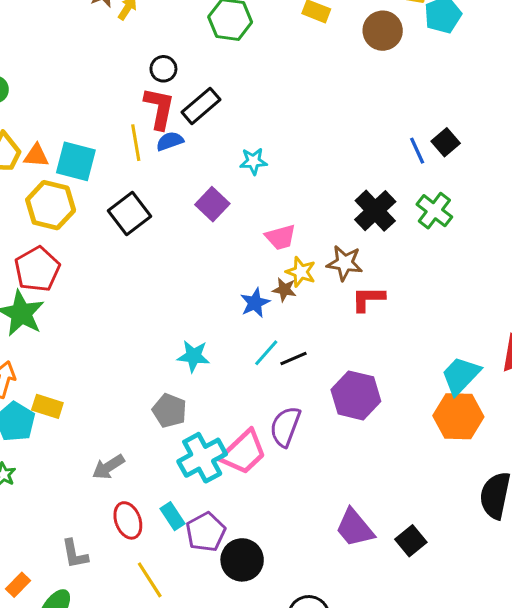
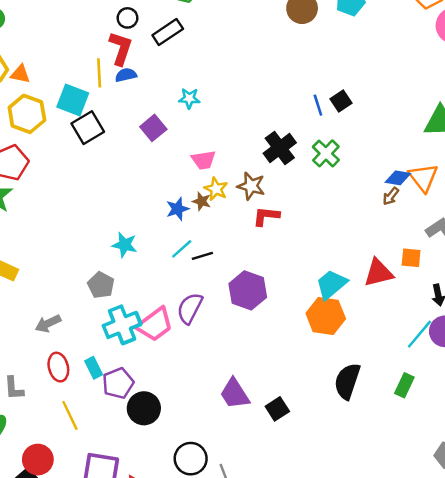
black rectangle: (201, 106) -> (168, 32), moved
cyan square: (76, 161) -> (73, 100), moved

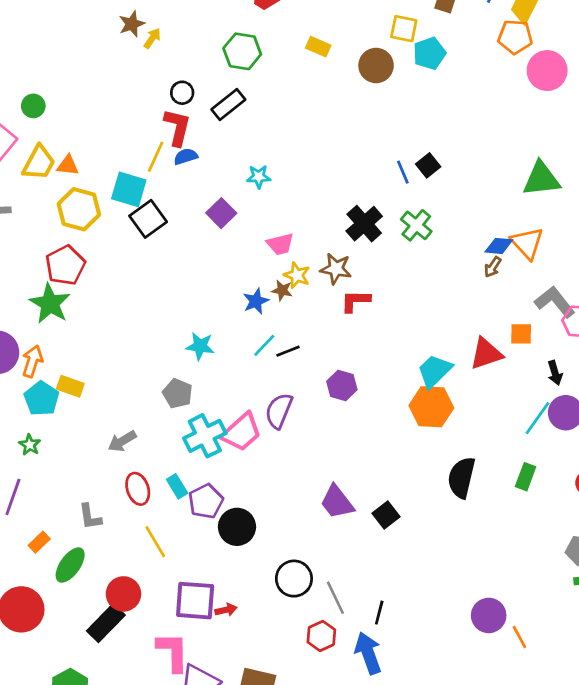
yellow line: (99, 73) -> (156, 157), turned 32
purple hexagon: (248, 290) -> (342, 386), size x0.7

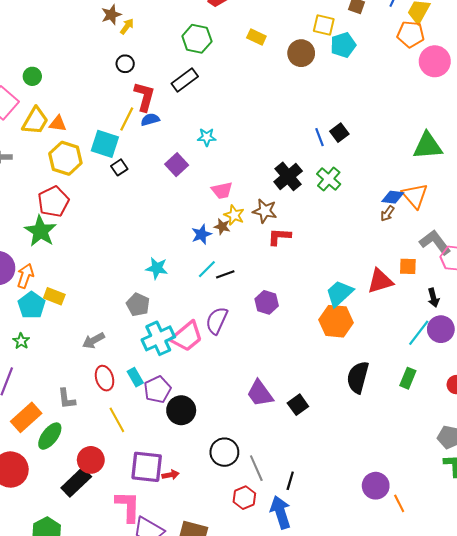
black circle: (182, 93) -> (125, 64), moved
black square: (148, 219) -> (119, 167), size x0.6
orange rectangle: (39, 542) -> (26, 417), size x1.8

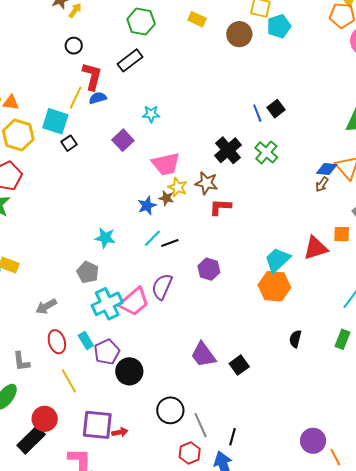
pink trapezoid: (222, 190) -> (166, 164), size x1.4
black semicircle: (358, 377) -> (295, 339), size x0.6

